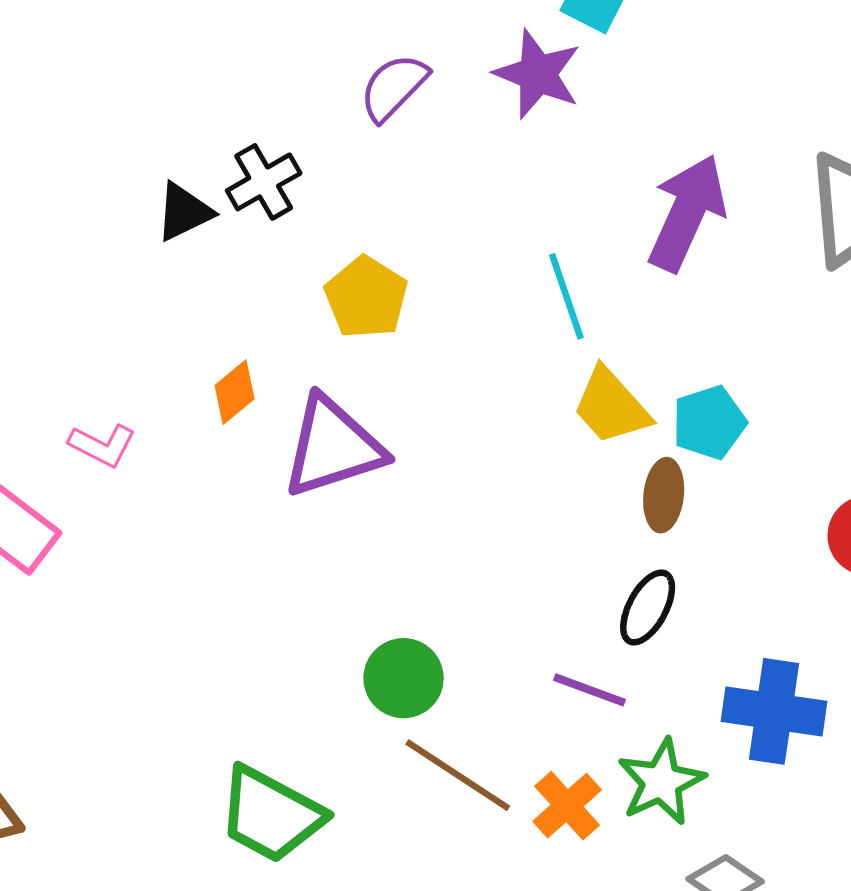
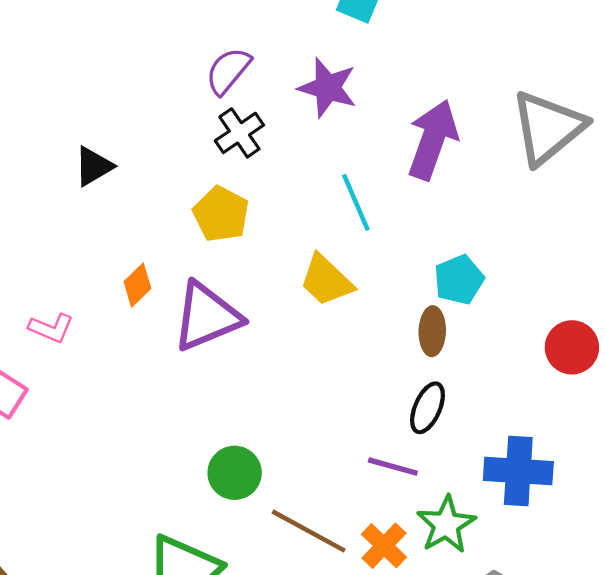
purple star: (538, 74) -> (328, 88), moved
black cross: (264, 182) -> (239, 133), moved
yellow trapezoid: (611, 406) -> (326, 280), moved
green circle: (404, 678) -> (235, 473), moved

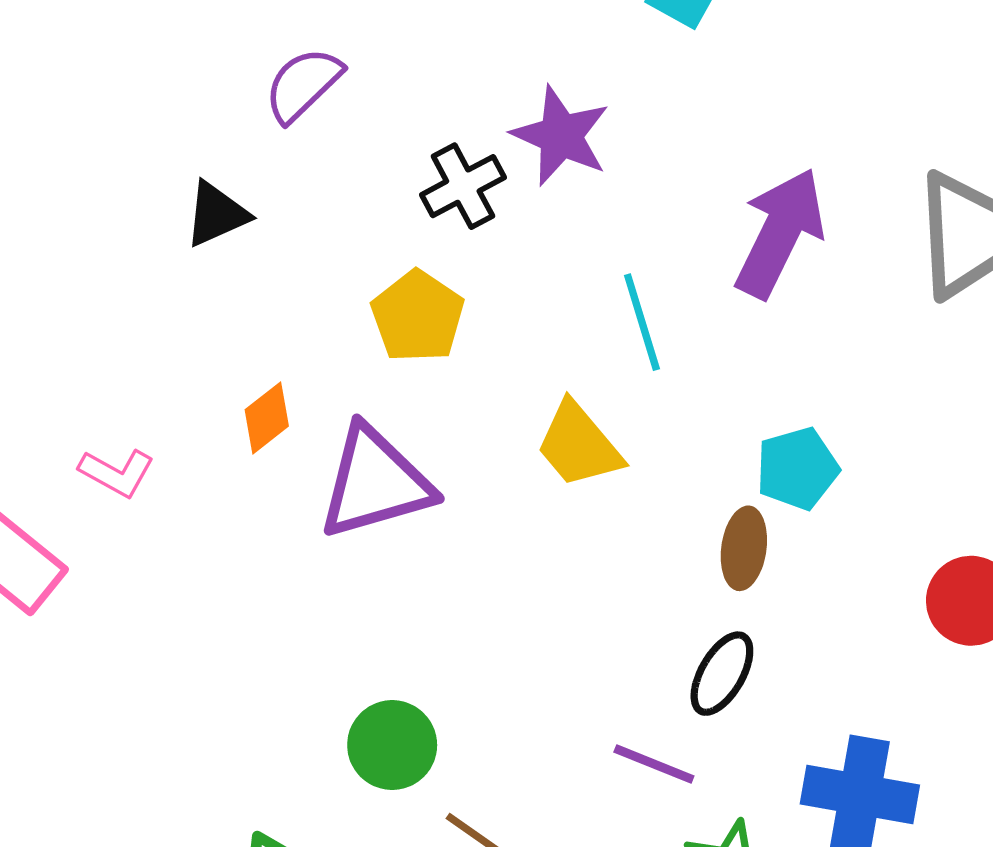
purple semicircle: (228, 71) -> (303, 85), moved
purple star: (328, 88) -> (561, 136), moved

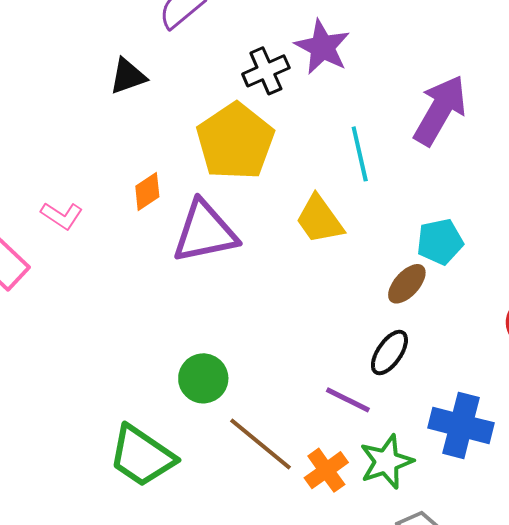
yellow pentagon: (418, 316) -> (235, 141), size x1.5
brown ellipse: (744, 548) -> (407, 284), turned 30

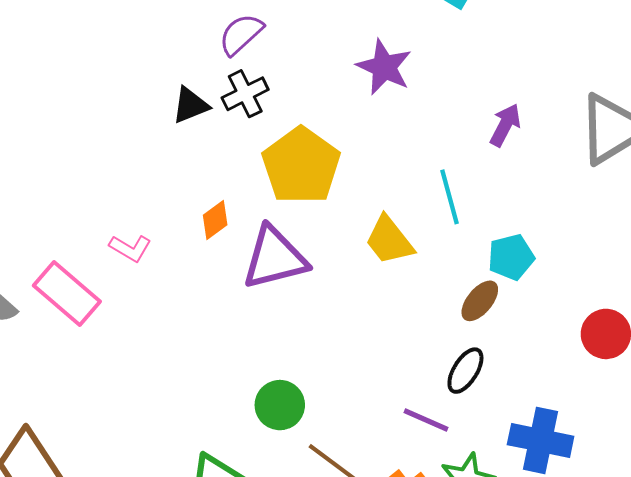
black cross: (266, 71) -> (245, 94), moved
purple arrow: (440, 110) -> (505, 125), size x0.6
cyan line: (360, 154) -> (449, 197), moved

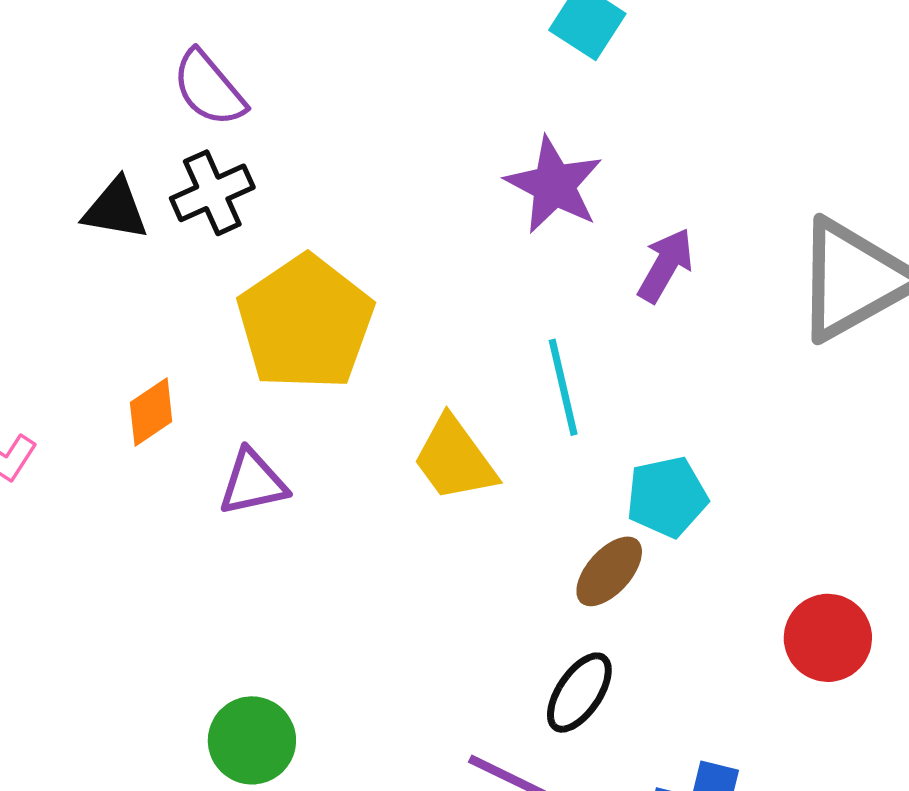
purple semicircle: (241, 34) -> (209, 88), turned -90
purple star: (384, 67) -> (554, 185), moved
black triangle: (190, 105) -> (115, 209), turned 30
purple triangle: (275, 258) -> (253, 483), size x0.6

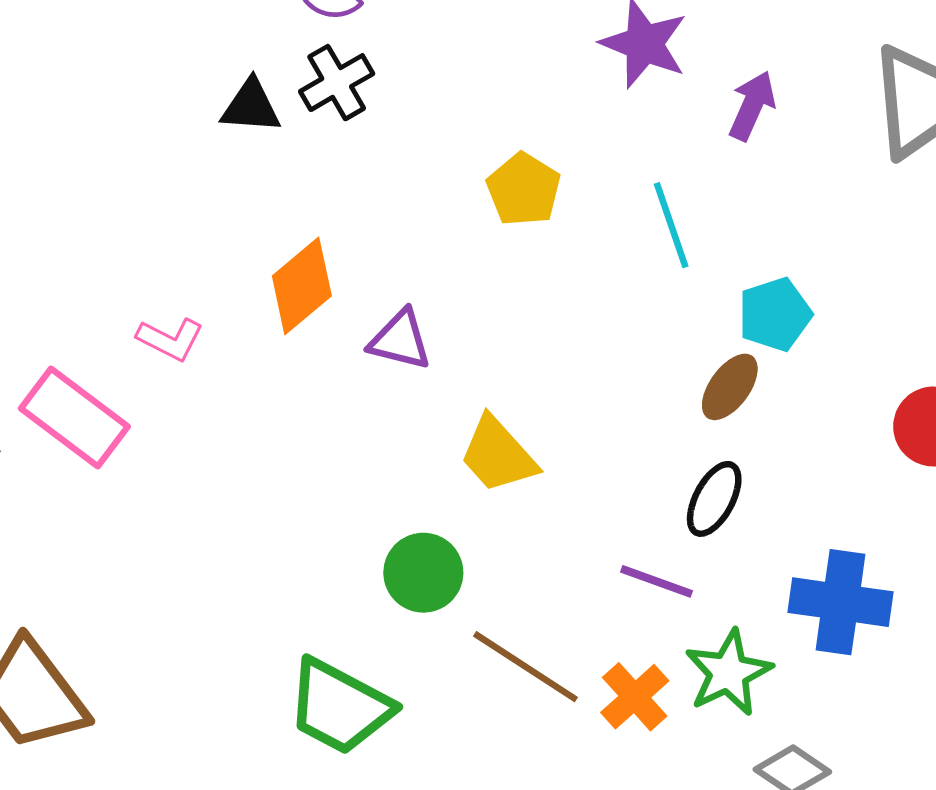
yellow pentagon: (305, 323) -> (524, 189), moved, size x0.6
orange diamond: (151, 412) -> (302, 286), size x1.5
yellow trapezoid: (454, 459) -> (498, 455), moved
purple triangle: (253, 483) -> (400, 340), turned 32

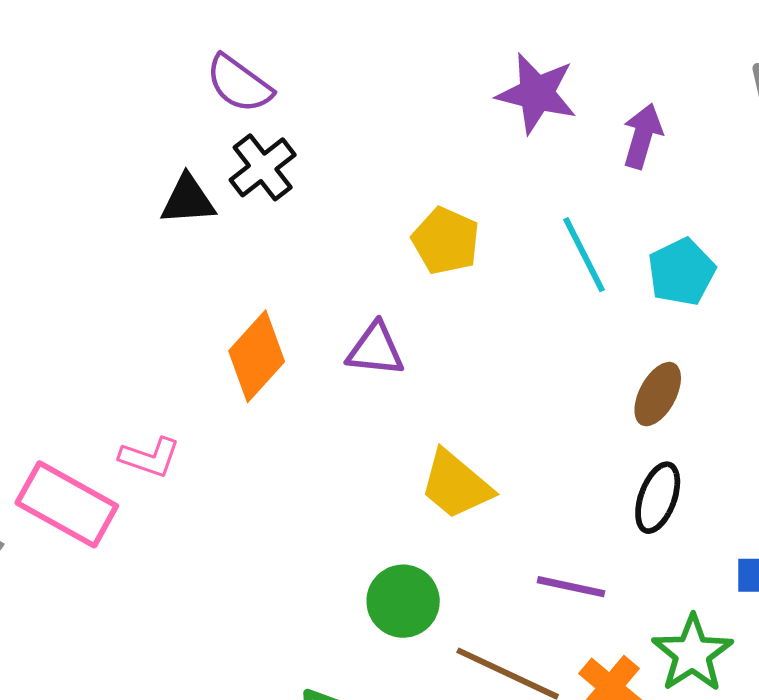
cyan pentagon: (775, 314) -> (681, 272), moved
pink L-shape: (170, 339) -> (150, 457), moved
purple triangle: (400, 340) -> (375, 349), moved
purple line: (657, 581) -> (571, 587), moved

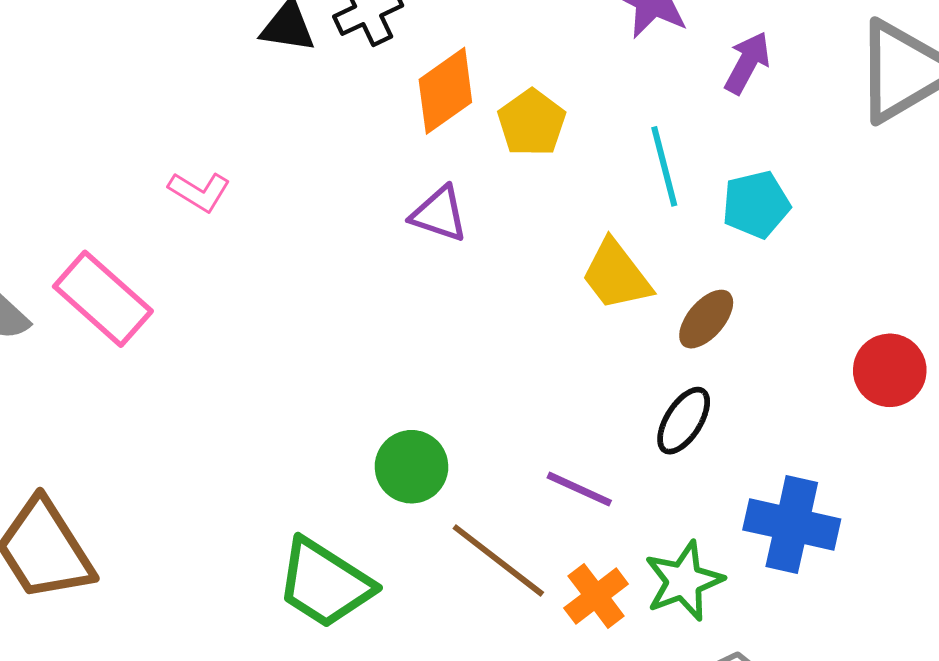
orange diamond: (257, 356) -> (445, 91), moved
pink L-shape: (150, 457) -> (199, 192), moved
yellow trapezoid: (456, 485) -> (616, 275), moved

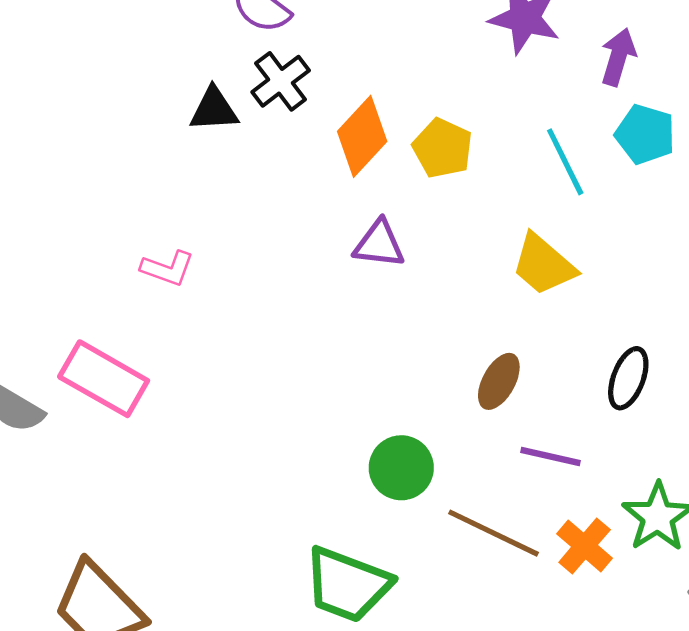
cyan pentagon: (756, 205) -> (645, 134), moved, turned -30
brown ellipse: (706, 319) -> (499, 381), moved

